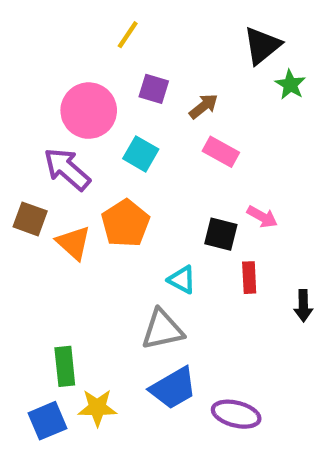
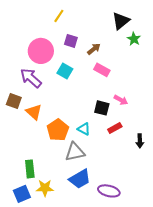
orange pentagon: (126, 223) -> (58, 130), moved
red rectangle: (249, 278) -> (115, 128), turned 64

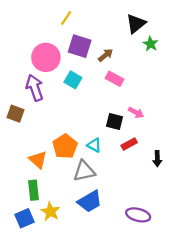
purple square: (71, 41) -> (80, 46), size x1.5
purple arrow: (31, 78) -> (35, 88), turned 30
orange triangle: (34, 112) -> (38, 160), moved
yellow star: (45, 188) -> (50, 212), turned 30
purple ellipse: (109, 191) -> (138, 215), moved

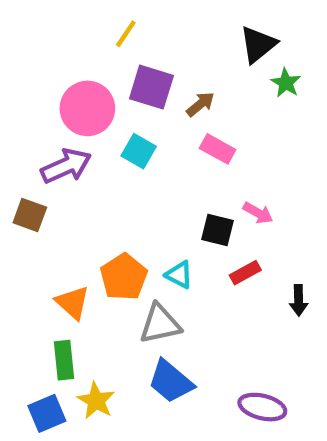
purple arrow: (35, 88) -> (66, 166), turned 85
blue trapezoid: (90, 201) -> (171, 381), turned 70

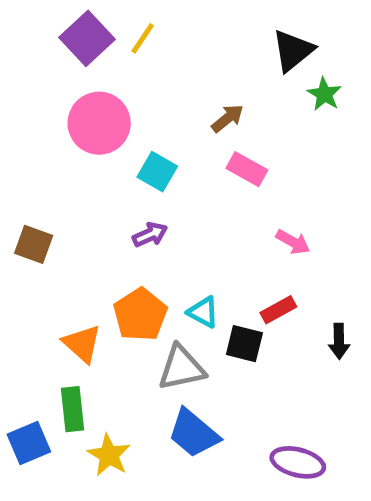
purple square: (151, 87) -> (87, 38), moved, turned 30
purple arrow: (66, 166) -> (150, 235), moved, size x0.6
black square: (218, 230) -> (244, 344), moved
blue square: (47, 413) -> (29, 443), moved

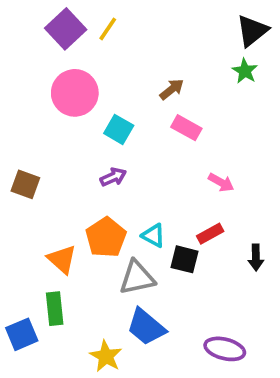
black triangle: (293, 51) -> (252, 31), moved
yellow star: (109, 455) -> (106, 356), moved

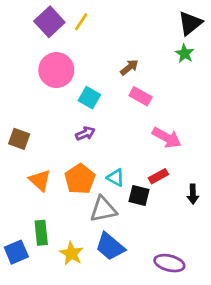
pink arrow: (221, 183) -> (167, 138), size x1.5
orange triangle: (62, 259) -> (40, 180), moved
yellow star: (106, 356) -> (71, 253), moved

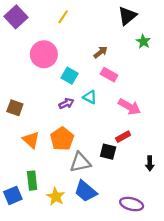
purple square: (49, 22) -> (16, 17), moved
black triangle: (190, 23) -> (127, 16), moved
cyan triangle: (116, 178) -> (90, 97), moved
black arrow: (193, 194) -> (150, 163), moved

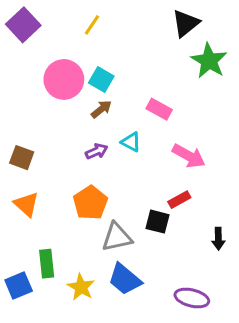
green star: (143, 41) -> (209, 61), size x1.6
brown arrow: (101, 52) -> (101, 109), moved
cyan square: (70, 76) -> (101, 79), moved
orange triangle: (31, 140) -> (26, 204), moved

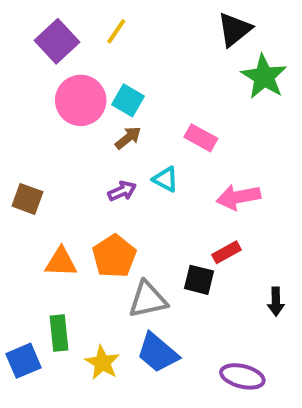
purple square: (23, 25) -> (57, 41), moved
pink arrow: (189, 156) -> (238, 197), turned 140
orange triangle: (26, 204) -> (61, 262), moved, turned -40

